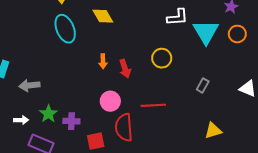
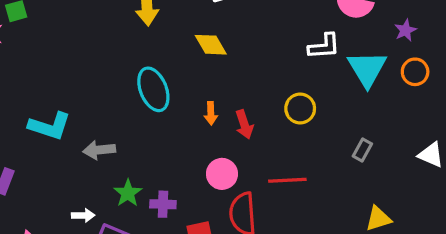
cyan ellipse: (65, 29) -> (153, 89), moved
white arrow: (21, 120) -> (83, 215), moved

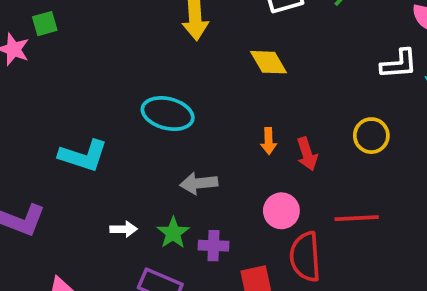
cyan ellipse: (153, 89) -> (168, 114), moved, turned -54
gray arrow: (99, 150) -> (199, 183), moved
white arrow: (83, 215) -> (124, 229), moved

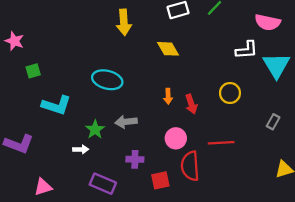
green square: (45, 24) -> (33, 71), moved
green star: (173, 233) -> (95, 129), moved

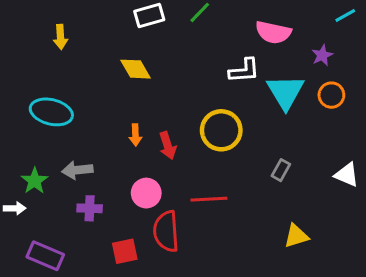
yellow arrow: (124, 22) -> (61, 37), moved, size x0.7
yellow circle: (230, 93) -> (221, 130), size x1.4
purple cross: (135, 159) -> (90, 208), moved

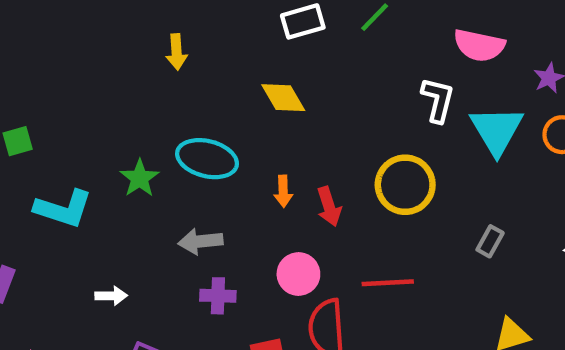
white L-shape: (244, 71) -> (438, 100), turned -72
cyan ellipse: (51, 112) -> (207, 159), moved
green star: (34, 181) -> (140, 178), moved

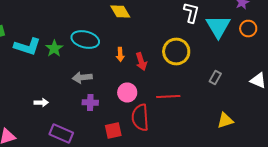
cyan L-shape: (63, 209) -> (27, 46), moved

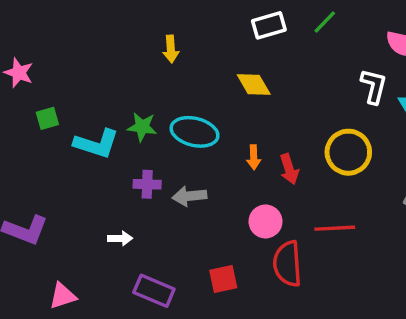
green star: (54, 48) -> (142, 127), moved, turned -30
purple cross: (90, 102) -> (147, 184), moved
red square: (113, 130) -> (223, 279), moved

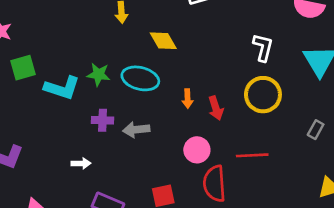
yellow diamond: (254, 85) -> (163, 41), moved
white L-shape: (374, 86) -> (263, 47), moved
green square: (47, 118) -> (23, 68), size x1.4

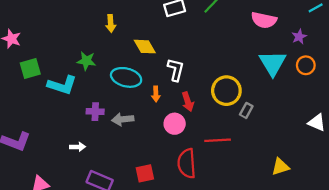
white L-shape: (263, 47) -> (176, 70), moved
green star: (99, 74) -> (86, 61), moved
orange arrow: (187, 99) -> (156, 94), moved
gray rectangle: (316, 130) -> (246, 110), moved
pink circle: (197, 150) -> (175, 124), moved

